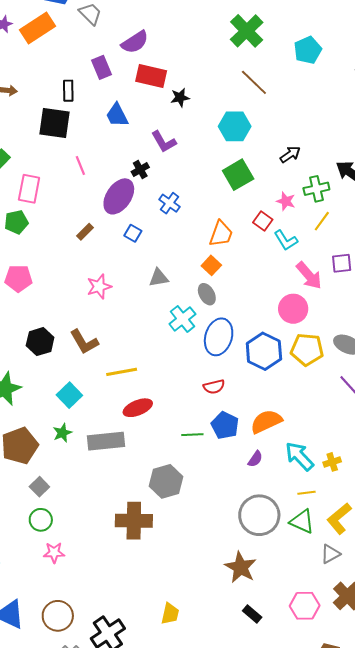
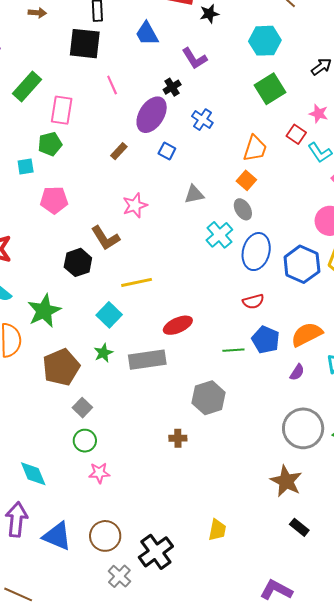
brown L-shape: (84, 342) -> (105, 238), moved
yellow line: (122, 372) -> (137, 282), moved
brown cross: (134, 521) -> (178, 438), size x0.5

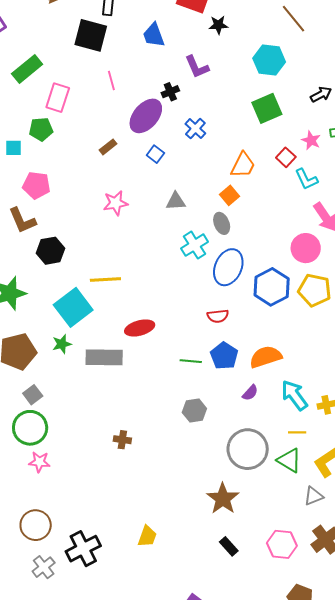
brown L-shape: (105, 238) -> (22, 220), moved
cyan square: (109, 315) -> (73, 307), size x1.5
gray hexagon: (209, 398) -> (194, 410), moved, size x0.7
green circle: (85, 441) -> (30, 428), size x1.5

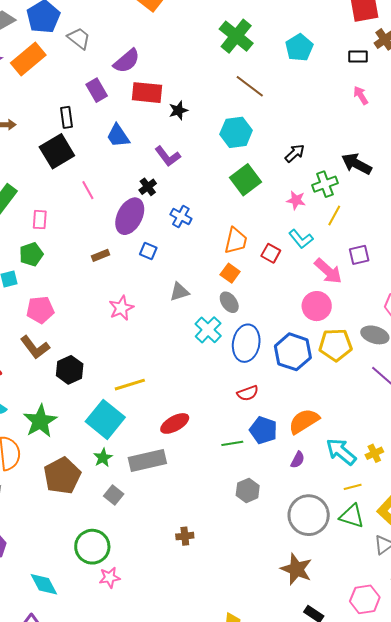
black square: (91, 35) -> (57, 151), turned -32
pink rectangle: (58, 98) -> (40, 220), size x0.7
brown rectangle: (108, 147) -> (100, 255), turned 30
red square: (286, 157) -> (271, 253), moved
gray square: (33, 395) -> (114, 495), moved

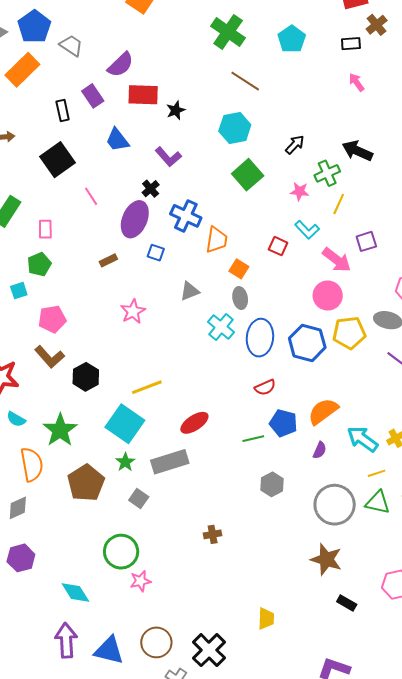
black rectangle: (67, 117) -> (63, 110), moved
blue cross: (181, 217) -> (186, 216), size x1.4
orange trapezoid: (236, 241) -> (217, 240), moved
gray ellipse: (229, 302) -> (240, 298), turned 30

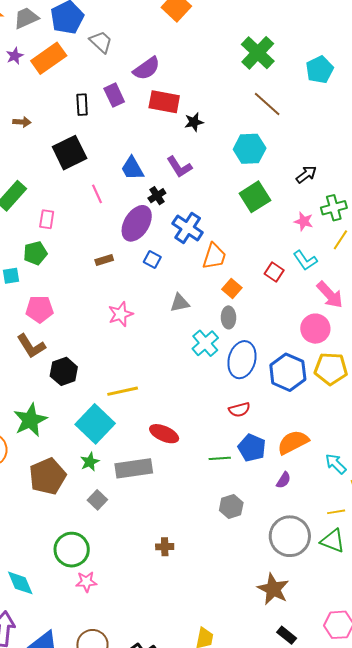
blue trapezoid: (117, 140) -> (132, 168), moved
red ellipse: (194, 423) -> (164, 434), turned 48
cyan arrow: (362, 439) -> (336, 464), moved, size x0.7

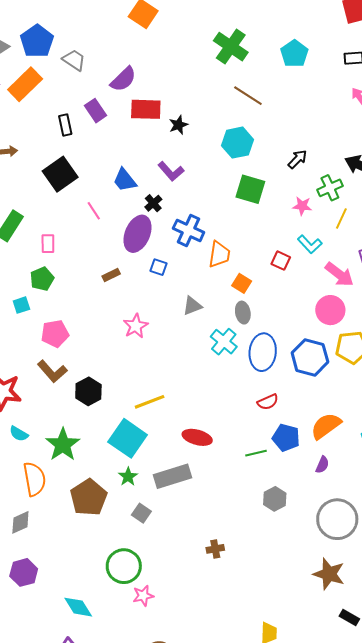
green square: (255, 197) -> (250, 189), turned -32

